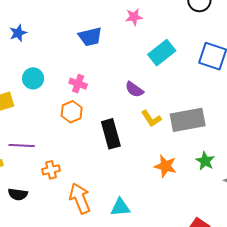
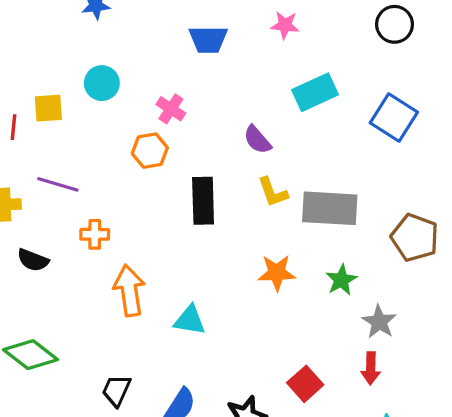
orange star: (165, 166) -> (277, 273), turned -30

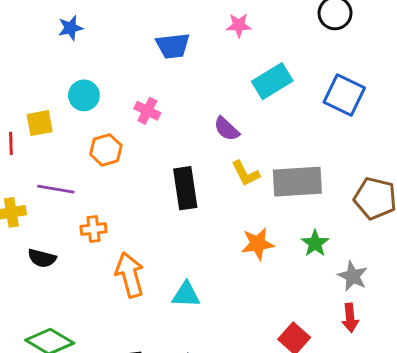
orange hexagon: (150, 151) -> (106, 150), moved

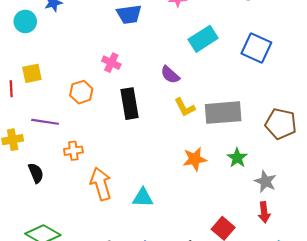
cyan circle: (84, 95) -> (25, 21), moved
black rectangle: (185, 188) -> (129, 104), moved
black semicircle: (42, 258) -> (36, 173), turned -126

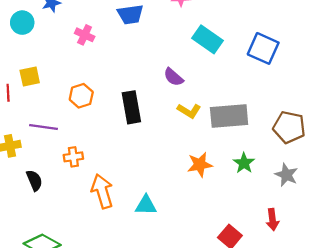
cyan rectangle: (203, 39) -> (208, 39), turned 68
pink cross: (111, 63) -> (85, 35), moved
yellow L-shape: (185, 107) -> (189, 111), turned -30
gray star: (265, 181) -> (286, 175), moved

